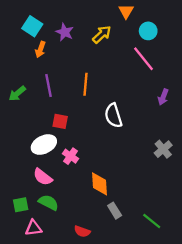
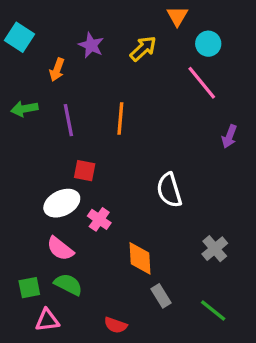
cyan square: (32, 26) -> (20, 37), moved
green arrow: (17, 94) -> (24, 109), moved, turned 30
white semicircle: (113, 116) -> (169, 190), moved
gray cross: (163, 149) -> (215, 249), moved

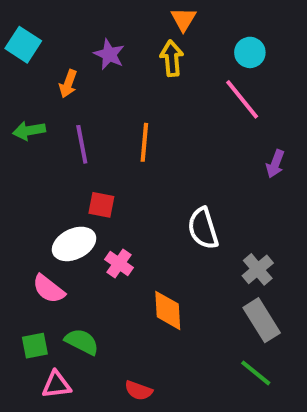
orange triangle: (177, 16) -> (183, 19), moved
yellow arrow: (143, 49) -> (172, 58), turned -52
pink semicircle: (60, 249) -> (49, 289), moved
gray cross: (215, 249) -> (258, 269), moved
gray rectangle: (161, 296) -> (262, 320), moved, size x1.5

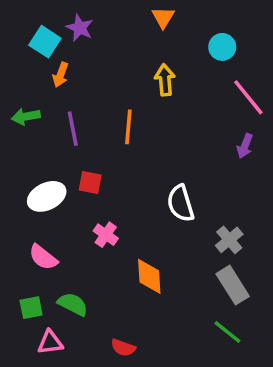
cyan square: (23, 45) -> (45, 42), moved
purple star: (109, 54) -> (80, 28), moved
yellow arrow: (172, 58) -> (165, 80), moved
pink line: (242, 99) -> (248, 97), moved
white ellipse: (74, 244) -> (47, 196), moved

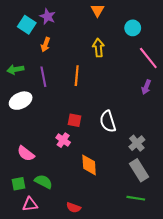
orange arrow: (61, 75) -> (45, 45), moved
red square: (90, 183) -> (75, 120), moved
white ellipse: (47, 196) -> (21, 101), moved
green line: (227, 332) -> (136, 198), turned -30

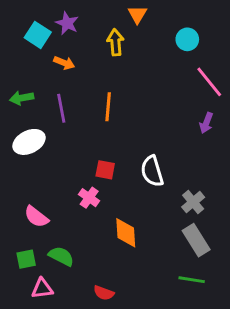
orange arrow: (45, 45) -> (64, 63), turned -88
yellow arrow: (98, 48) -> (115, 42), moved

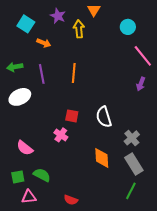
purple star: (67, 23) -> (58, 16), moved
orange diamond: (126, 233) -> (102, 158), moved
green line: (192, 280) -> (131, 191), turned -72

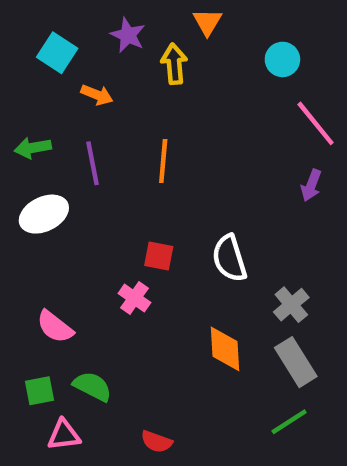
green line: (131, 191) -> (289, 422), turned 30

